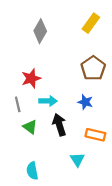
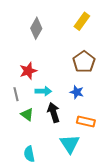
cyan triangle: (77, 160) -> (70, 144), size x1.5

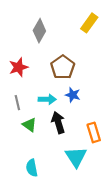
brown pentagon: (84, 62) -> (63, 67), moved
red star: (28, 71) -> (18, 67), moved
blue star: (77, 92) -> (73, 95), moved
orange rectangle: (86, 122) -> (94, 132), turned 60

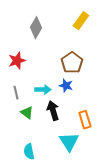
brown pentagon: (63, 67) -> (72, 63), moved

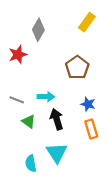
red star: (17, 61) -> (18, 55), moved
blue star: (66, 86) -> (88, 104), moved
gray line: (16, 93) -> (17, 100), turned -56
cyan triangle: (69, 142) -> (57, 153), moved

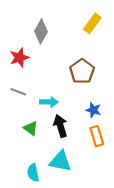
gray line: (17, 100) -> (18, 92), moved
cyan triangle: (57, 153) -> (60, 161), turned -45

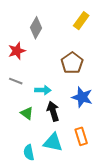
blue star: (93, 110) -> (82, 97), size x1.5
orange rectangle: (97, 136) -> (81, 136), moved

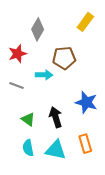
brown pentagon: (72, 63) -> (64, 58), moved, turned 30
cyan arrow: (43, 90) -> (44, 75), moved
cyan semicircle: (29, 152) -> (28, 148), moved

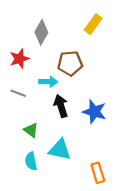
black arrow: (56, 117) -> (61, 106), moved
orange rectangle: (85, 144) -> (98, 173), moved
cyan triangle: (56, 150) -> (60, 150), moved

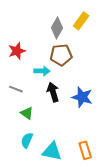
gray diamond: (41, 32) -> (57, 28), moved
gray line: (18, 93) -> (16, 89), moved
cyan triangle: (60, 150) -> (52, 151), moved
cyan semicircle: (31, 161) -> (27, 140), turned 35

